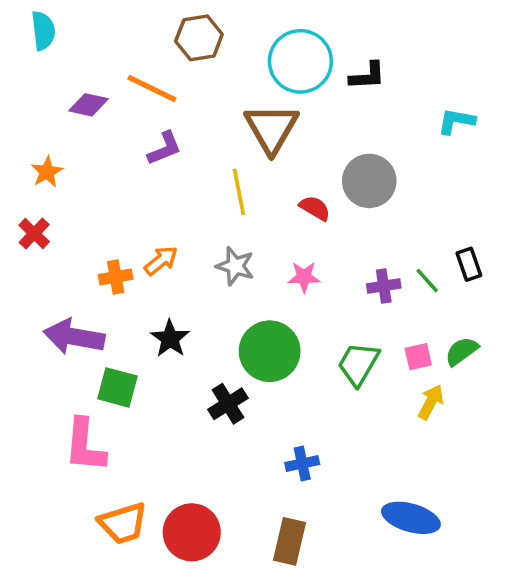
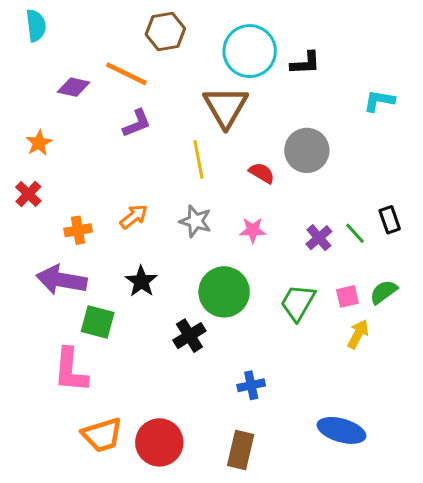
orange cross: (116, 277) -> (78, 230), moved
purple cross: (384, 286) -> (319, 238), turned -32

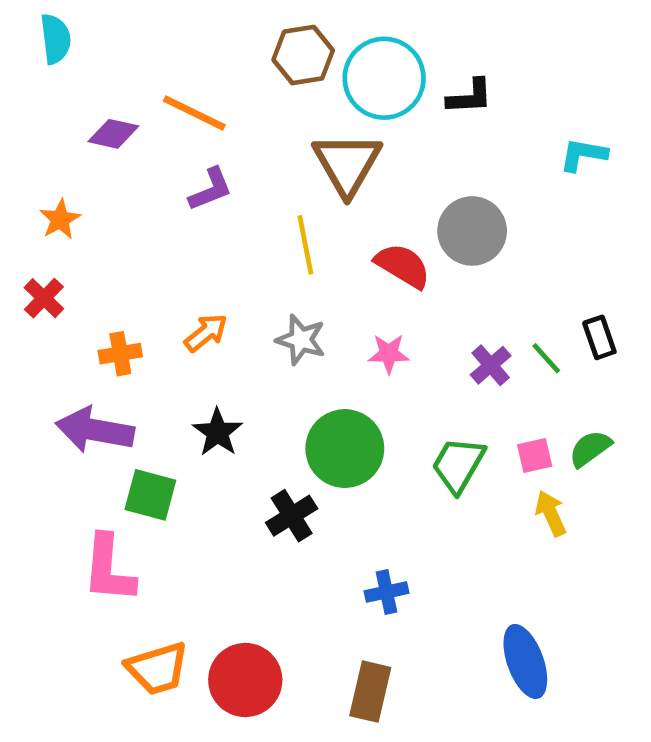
brown hexagon: (165, 32) -> (303, 55), moved
red semicircle: (262, 173) -> (403, 266), size x1.4
yellow arrow: (358, 334) -> (551, 513), turned -52
blue ellipse: (341, 430) -> (525, 661), turned 54

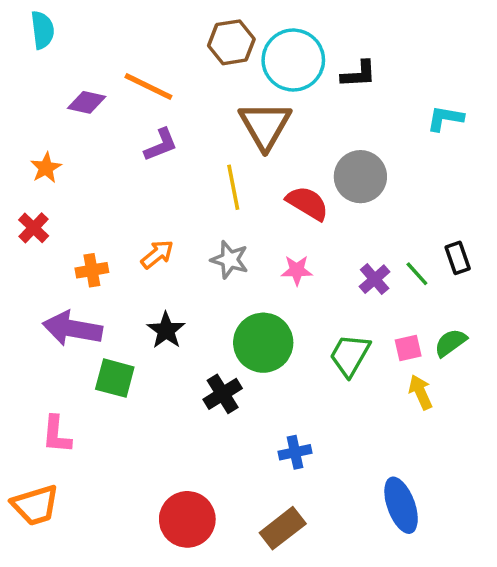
pink L-shape: (109, 569) -> (57, 435), moved, size x0.7
orange trapezoid: (157, 668) -> (35, 505), moved
brown rectangle: (370, 692) -> (283, 528), turned 39

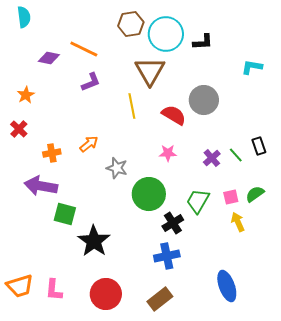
gray star: (230, 260) -> (117, 168), moved
black star: (166, 330) -> (94, 241), moved, size x1.5
black cross: (223, 394) -> (173, 223), moved
pink L-shape: (57, 435) -> (54, 290), moved
blue cross: (295, 452) -> (167, 256), size x1.4

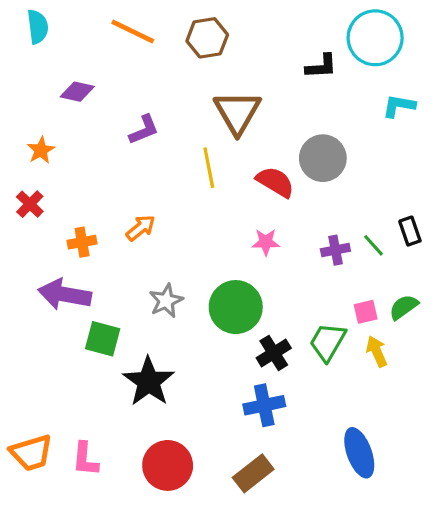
cyan circle: (166, 34) -> (375, 38), moved
orange line: (84, 49) -> (133, 31), moved
purple cross: (212, 158) -> (335, 250), turned 30
gray star: (117, 168) -> (166, 301), moved, turned 30
green trapezoid: (198, 201) -> (328, 342), moved

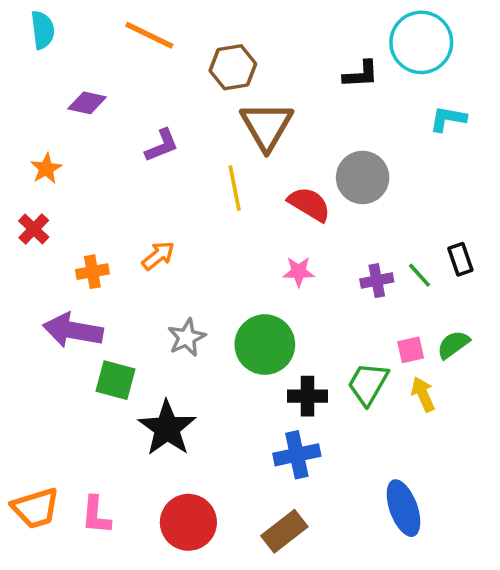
brown hexagon: (207, 38) -> (233, 67), moved
black cross: (274, 353) -> (307, 396), turned 32

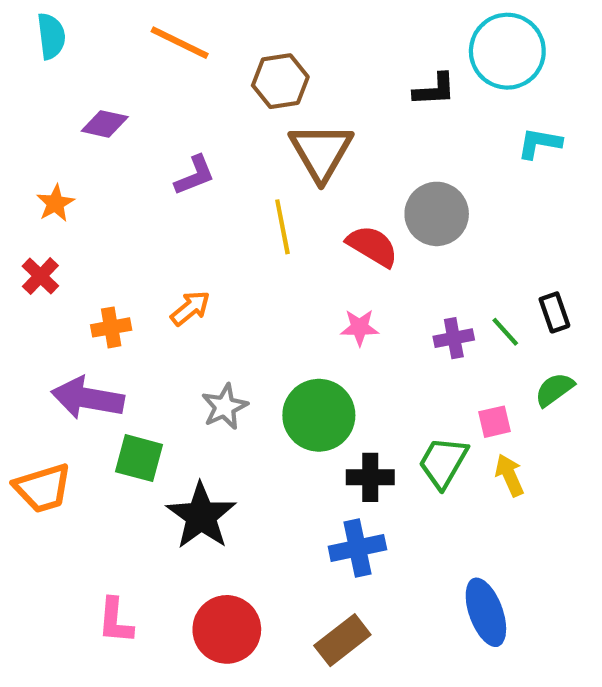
green semicircle: (453, 345) -> (554, 390), moved
orange trapezoid: (36, 508) -> (43, 488), moved

